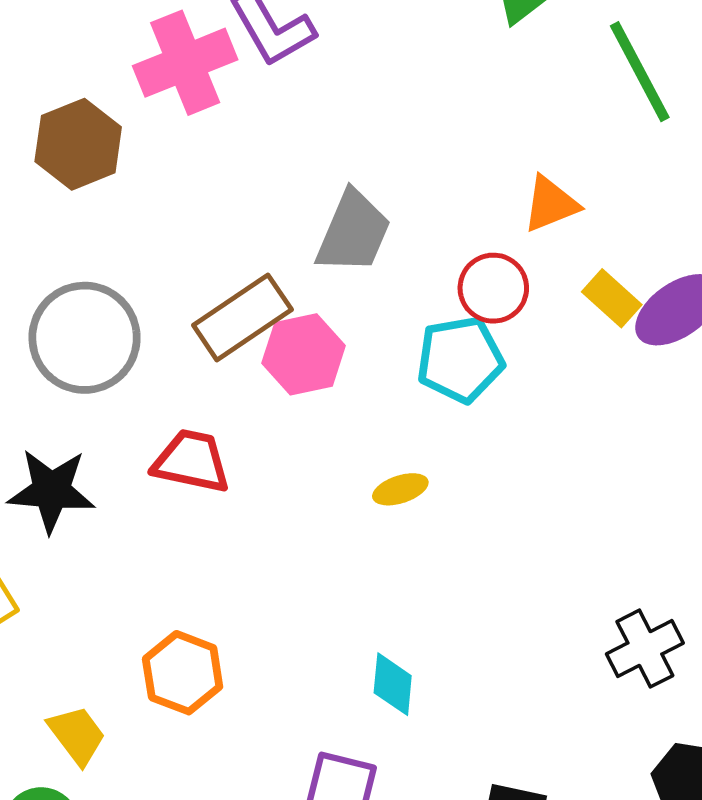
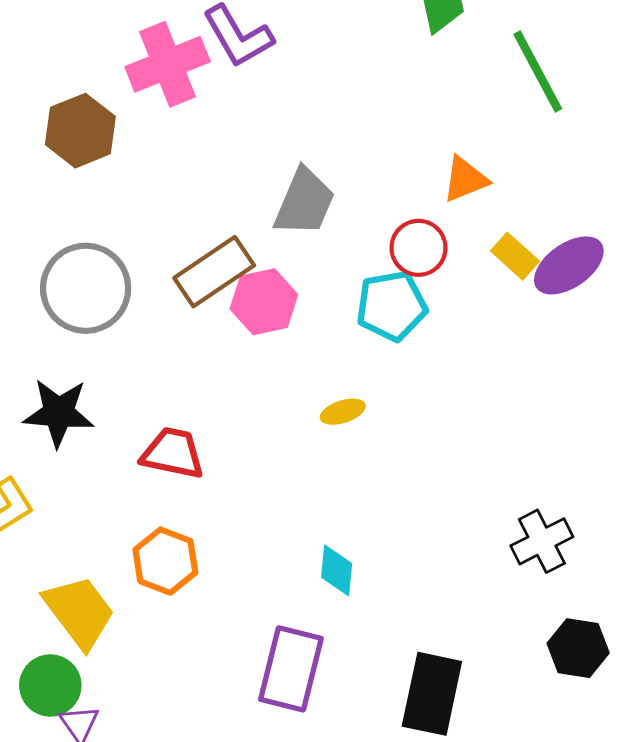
red trapezoid: (191, 461) -> (173, 453), moved
yellow trapezoid: (77, 735) -> (79, 612), size x1.5

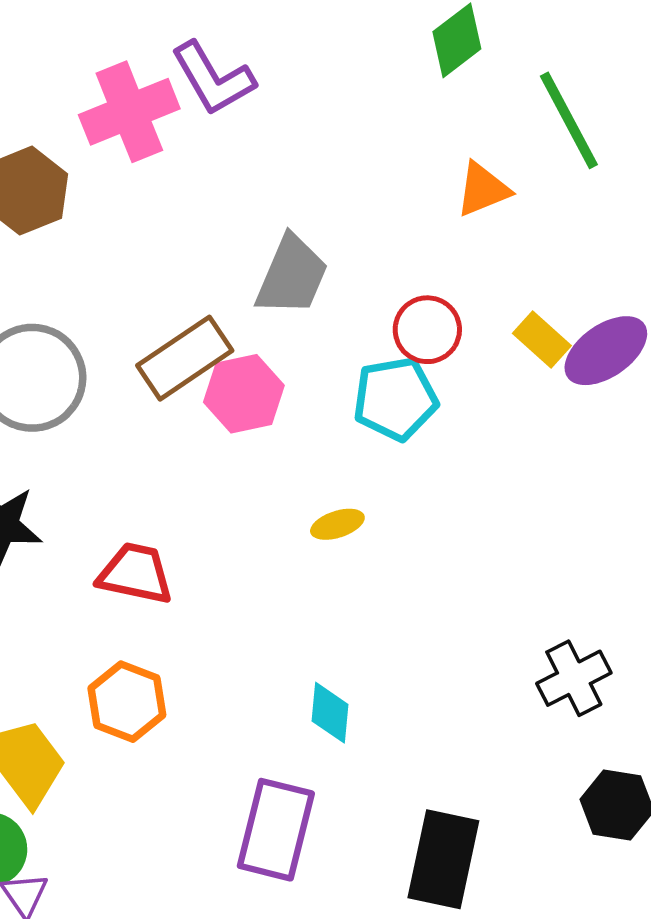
orange triangle: (465, 179) -> (483, 189), moved

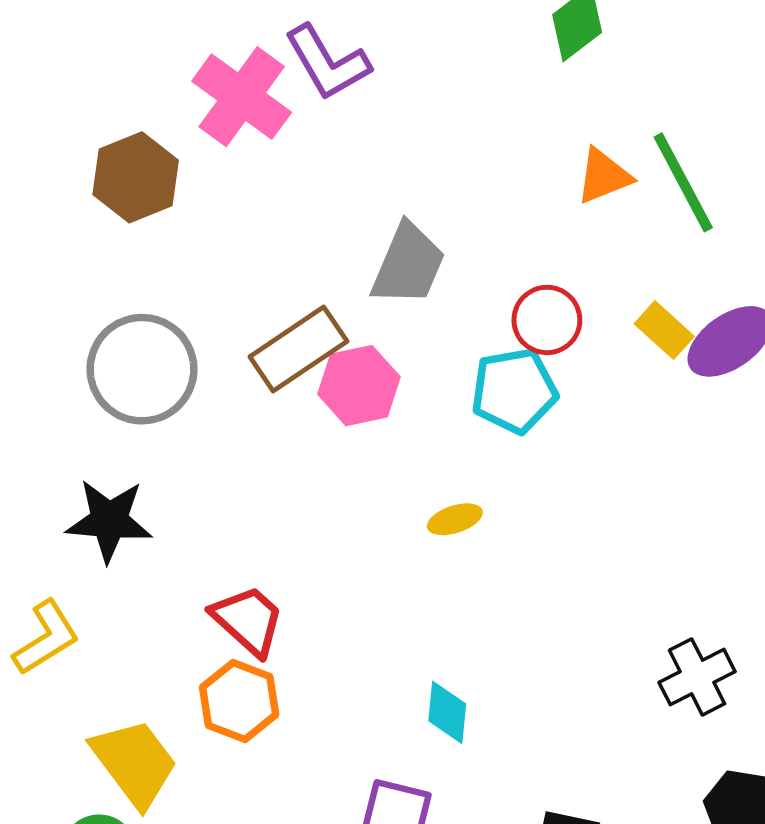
pink cross: (129, 112) -> (242, 97), turned -32
green line: (569, 120) -> (683, 182), moved
red trapezoid: (135, 574) -> (248, 620), moved, turned 30

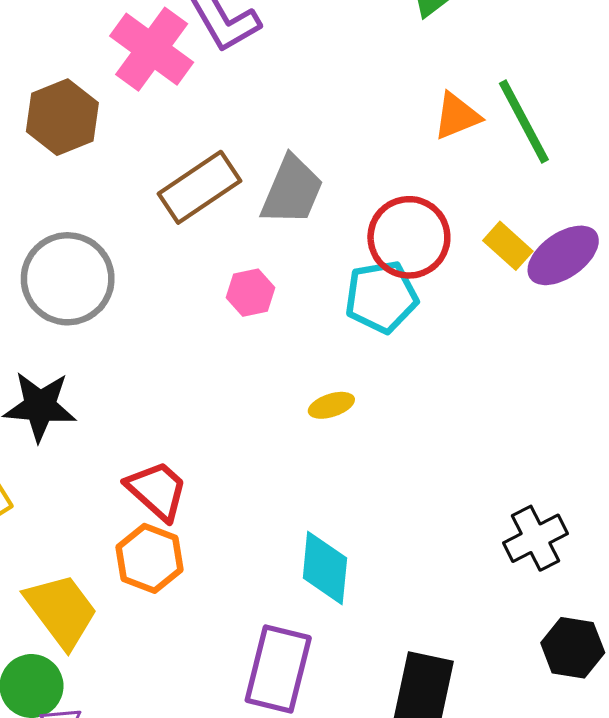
red circle: (547, 320) -> (409, 237), size x1.4
brown rectangle: (298, 349) -> (199, 187), moved
pink hexagon: (359, 386) -> (251, 293), size x0.7
cyan diamond: (447, 712) -> (325, 568), size x1.4

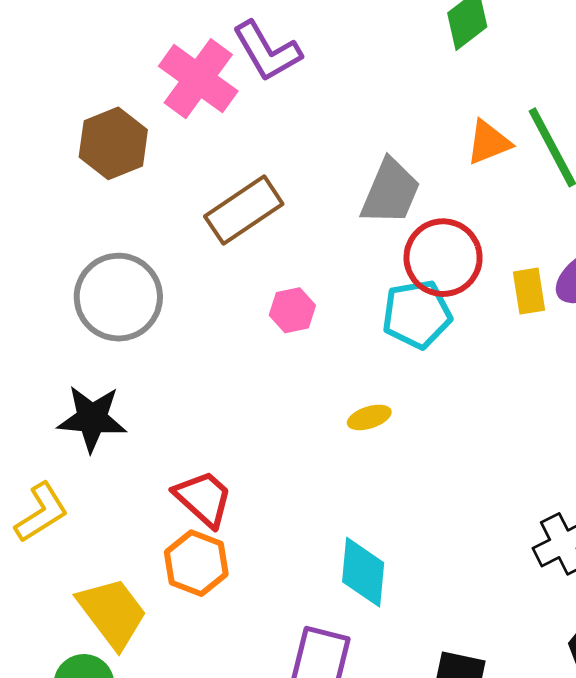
gray trapezoid: (292, 191) -> (390, 192), moved
yellow rectangle: (508, 246) -> (529, 291), moved, turned 39

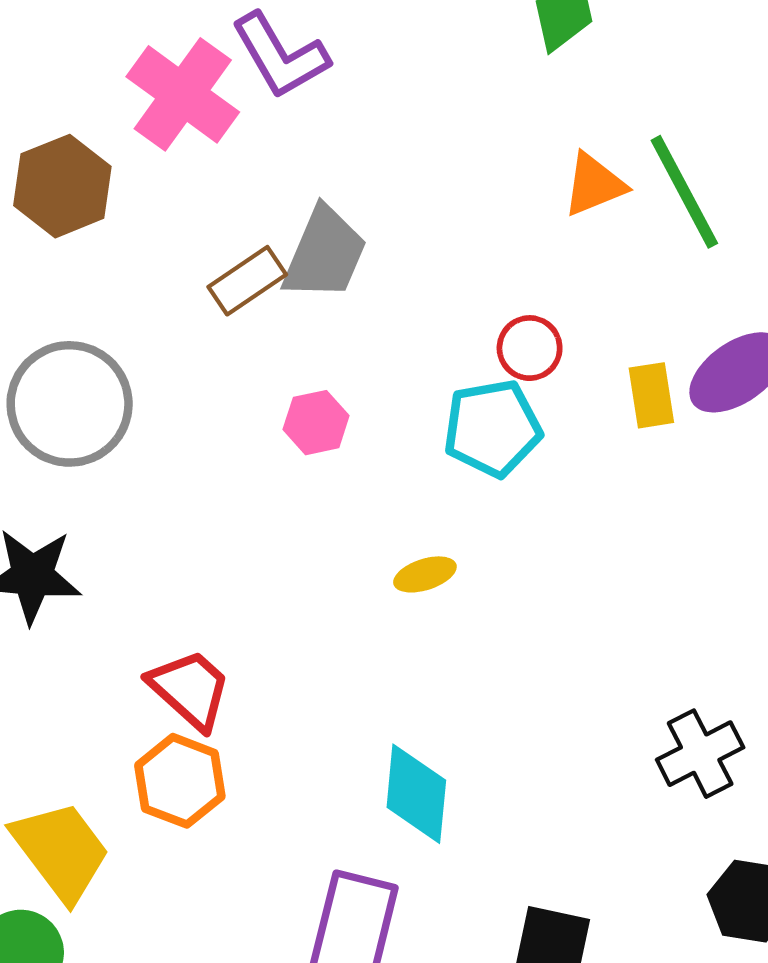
gray trapezoid: (390, 192) -> (325, 253), moved
brown rectangle: (244, 210) -> (247, 281), size x0.7
red circle: (443, 258) -> (530, 348), size x0.6

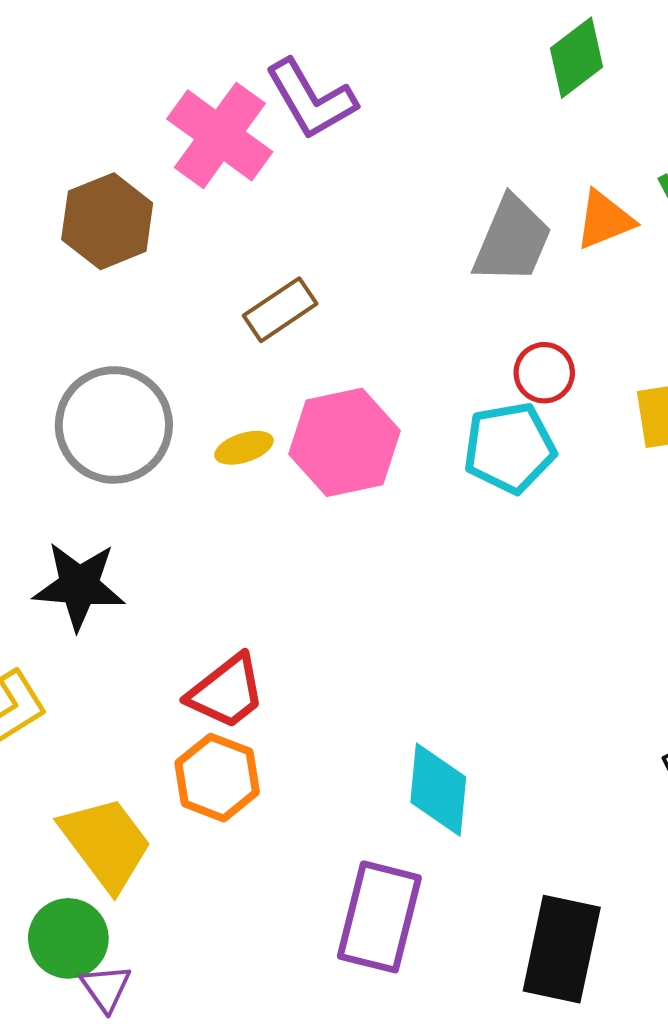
gray trapezoid: (325, 253) -> (512, 240), moved
pink hexagon: (316, 423) -> (344, 442), size x1.8
yellow ellipse: (425, 574) -> (244, 448), moved
red trapezoid: (190, 689) -> (227, 692), turned 100

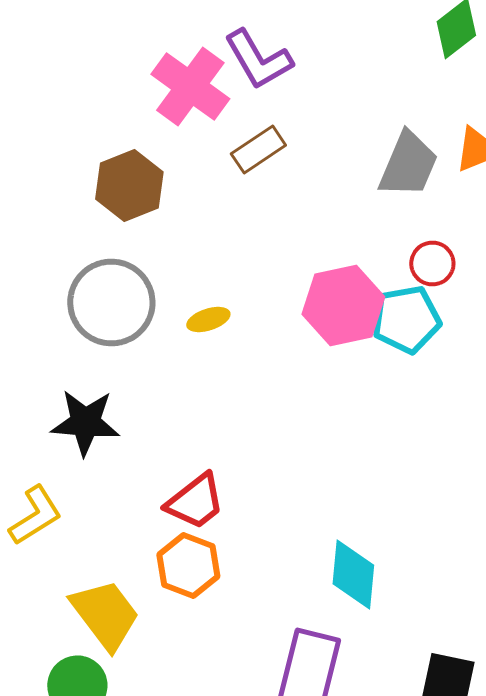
brown hexagon: (107, 221) -> (129, 186), moved
brown rectangle: (280, 310) -> (258, 150), moved
pink hexagon: (344, 442) -> (343, 306), moved

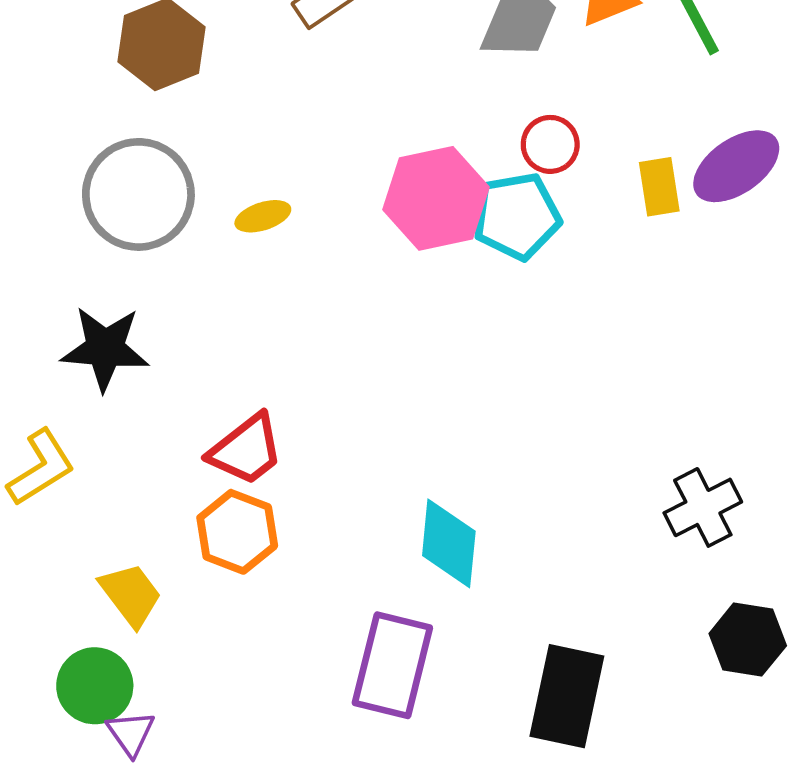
yellow trapezoid: (105, 614) -> (131, 595), size x0.7

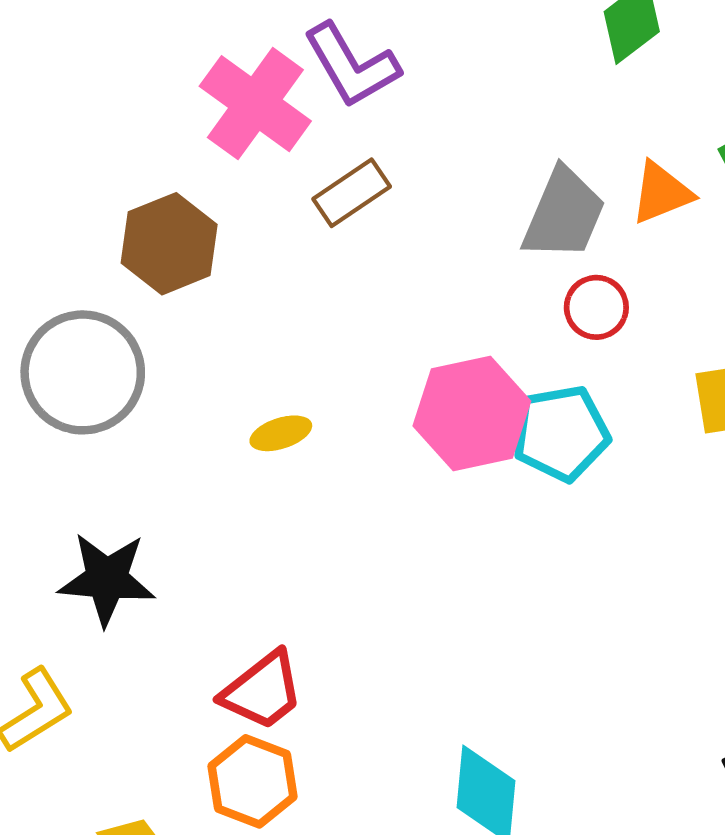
red circle: (550, 144) -> (596, 307), moved
gray circle: (138, 194) -> (83, 372), moved

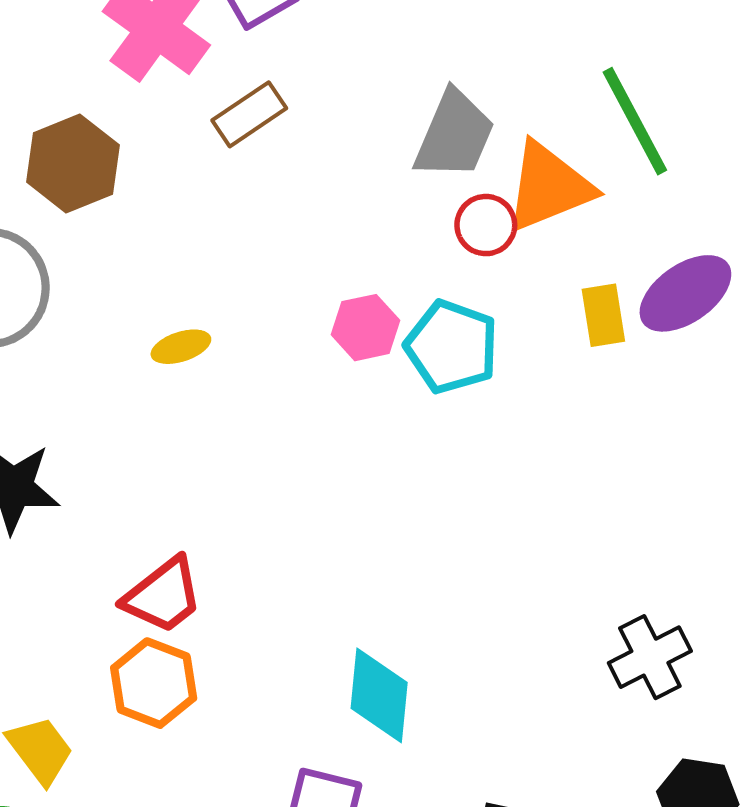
orange triangle: (661, 193) -> (549, 187), moved, size x1.5
pink hexagon: (472, 413) -> (366, 328), size x0.6
cyan pentagon: (561, 433) -> (452, 347), turned 30

